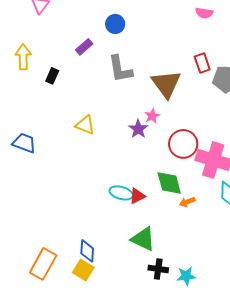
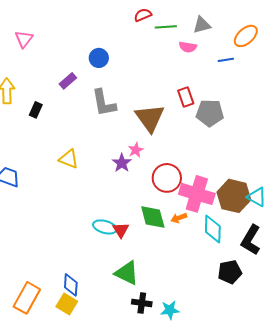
red triangle: (137, 196) -> (121, 230), turned -36
orange arrow: (187, 202) -> (179, 218), moved

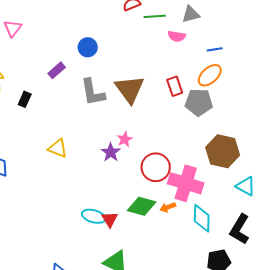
orange ellipse: (246, 36) -> (210, 75), moved
brown triangle: (150, 118) -> (130, 89), moved
brown hexagon: (234, 196) -> (223, 151), moved
green diamond: (153, 217) -> (142, 206), turned -60

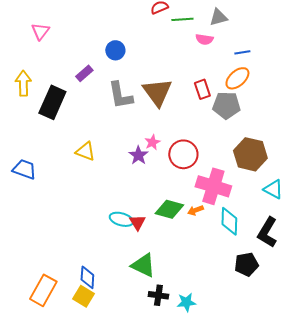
black rectangle: (25, 99) -> (52, 102), size x2.0
red circle: (156, 167) -> (183, 154), moved

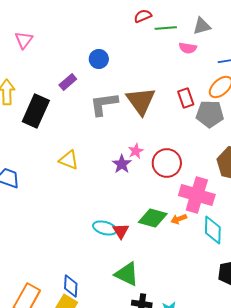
gray L-shape: (120, 95) -> (104, 104), turned 92

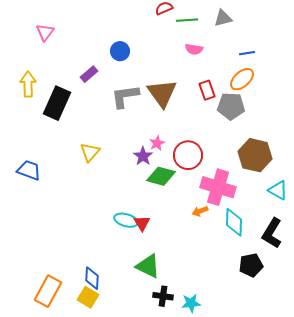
pink semicircle: (188, 48) -> (194, 49), moved
yellow triangle: (69, 160) -> (90, 152), turned 50
green diamond: (153, 218) -> (161, 176), moved

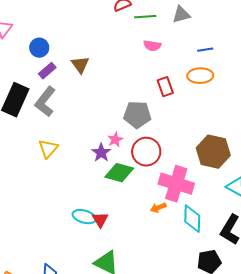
blue circle: (120, 51) -> (39, 48), moved
orange ellipse: (242, 79) -> (200, 76), turned 40
brown triangle: (162, 93) -> (80, 65), moved, size x0.6
gray L-shape: (125, 96) -> (45, 102), moved, turned -44
gray pentagon: (231, 106) -> (137, 115), moved

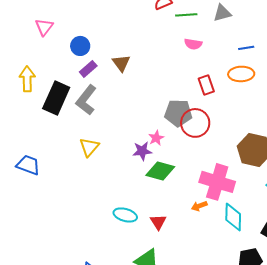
red circle: (146, 152) -> (195, 123), moved
purple star: (101, 153) -> (142, 151), turned 30
red triangle: (100, 220) -> (158, 222), moved

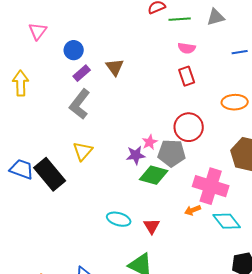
orange ellipse: (241, 74) -> (235, 102), moved
red rectangle: (206, 85) -> (187, 76), moved
black rectangle: (56, 98) -> (50, 174), moved, turned -64
gray pentagon: (178, 113) -> (172, 153), moved
cyan diamond: (233, 217) -> (227, 221), turned -40

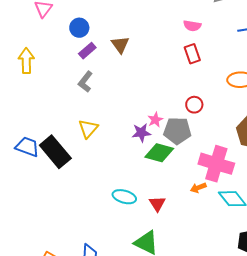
gray L-shape: (80, 104) -> (85, 82), size x0.7
red circle: (189, 127) -> (194, 105), size x0.6

